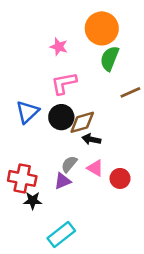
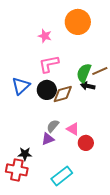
green semicircle: (110, 58) -> (84, 73), moved
black arrow: (91, 139) -> (88, 86), moved
red cross: (22, 178) -> (17, 170), moved
red circle: (120, 178) -> (86, 143), moved
cyan rectangle: (61, 235) -> (62, 176), moved

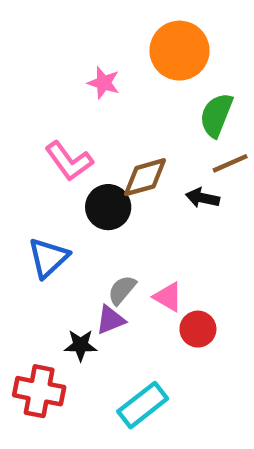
pink L-shape: (49, 64) -> (69, 161), moved, turned -115
green semicircle: (84, 73) -> (216, 115), moved
blue triangle: (21, 86) -> (48, 258), moved
brown diamond: (63, 94) -> (145, 177), moved
black star: (25, 154) -> (81, 345), moved

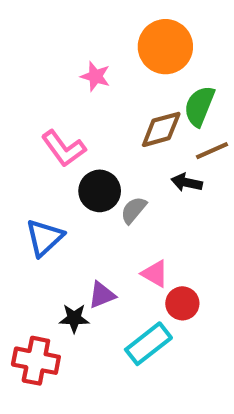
brown diamond: (145, 177) -> (161, 129), moved
gray semicircle: (122, 290) -> (134, 210), moved
cyan rectangle: (143, 405) -> (148, 344), moved

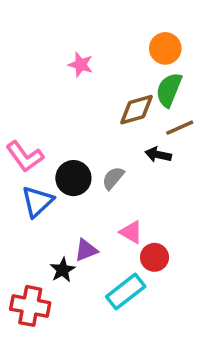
orange circle: (165, 47) -> (165, 48), moved, size x0.7
pink L-shape: (64, 148) -> (25, 156), moved
black circle: (100, 191) -> (73, 178), moved
black star: (74, 318) -> (63, 270), turned -30

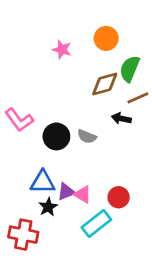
orange circle: (165, 48) -> (106, 38), moved
gray semicircle: (113, 178) -> (87, 136), turned -108
blue triangle: (37, 201) -> (43, 182), moved, turned 44
pink triangle: (131, 232) -> (83, 194), moved

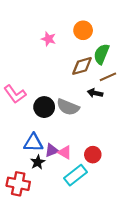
gray semicircle: (87, 136) -> (68, 107), size x1.5

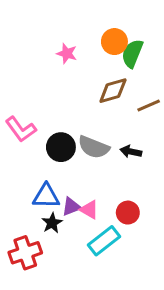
green semicircle: (101, 54) -> (132, 53), moved
black arrow: (95, 93) -> (131, 152), moved
red cross: (18, 184) -> (25, 253), turned -30

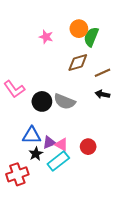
black arrow: (131, 152) -> (102, 94), moved
cyan rectangle: (104, 241) -> (58, 161), moved

